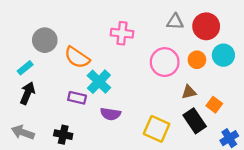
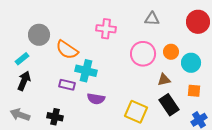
red circle: (206, 26) -> (198, 22), moved
cyan circle: (223, 55) -> (191, 63), moved
cyan cross: (99, 82) -> (86, 71), turned -30
orange square: (214, 105) -> (194, 91), moved, turned -32

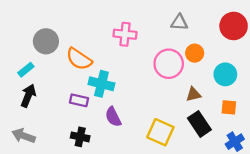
orange circle: (171, 52) -> (195, 53), moved
purple semicircle: (96, 99) -> (113, 117), turned 54
black cross: (55, 117) -> (80, 137), moved

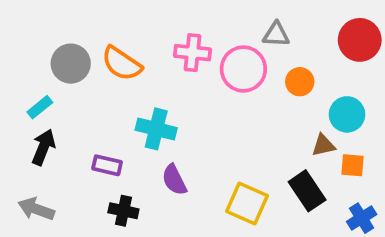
orange semicircle: (79, 59) -> (122, 64), moved
pink circle: (169, 64) -> (243, 69), moved
brown triangle: (193, 94) -> (323, 145), moved
purple rectangle: (79, 100) -> (107, 165), moved

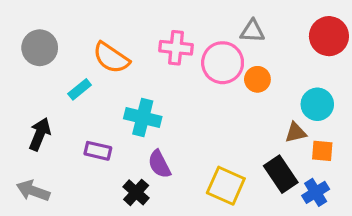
gray circle: (71, 64) -> (40, 48), moved
orange circle: (300, 82) -> (257, 79), moved
cyan rectangle: (40, 107) -> (80, 89), moved
black cross: (123, 211) -> (136, 192), moved, turned 30
blue cross: (362, 218) -> (316, 192), moved

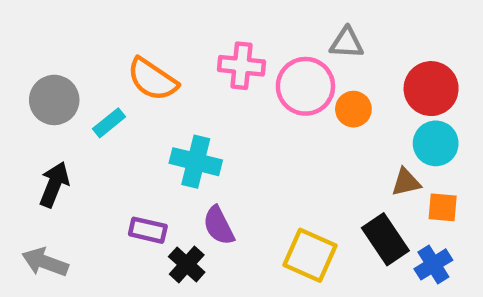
red circle: (329, 36) -> (431, 89), moved
gray circle: (40, 48) -> (54, 100), moved
purple rectangle: (98, 151) -> (148, 230), moved

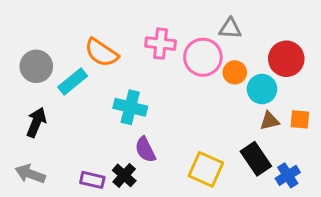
cyan rectangle: (109, 123) -> (73, 81), size x1.4
cyan circle: (436, 143) -> (262, 89), moved
orange square: (443, 207) -> (300, 119), moved
purple rectangle: (148, 230) -> (92, 180), moved

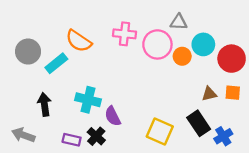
red circle: (286, 59) -> (232, 59), moved
cyan circle: (262, 89) -> (203, 44), moved
cyan cross: (130, 107) -> (88, 100), moved
black arrow: (36, 122) -> (44, 104), moved, turned -30

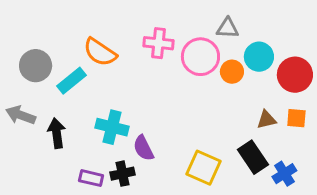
gray arrow: (23, 135) -> (21, 115), moved
black cross: (96, 136) -> (123, 174), turned 36

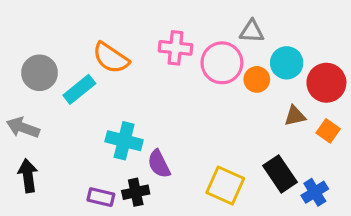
orange square: (296, 118) -> (328, 131), turned 30
brown triangle: (266, 120) -> (295, 116), moved
black arrow: (57, 133) -> (28, 176), moved

